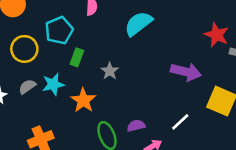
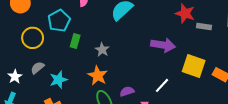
cyan star: (53, 84) -> (58, 80), moved
orange star: (83, 100) -> (98, 76), moved

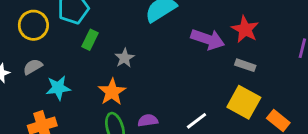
gray rectangle: (204, 26) -> (245, 65), moved
purple arrow: (163, 45) -> (208, 39), moved

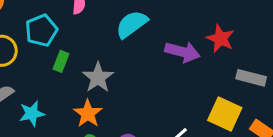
gray star: (124, 58) -> (98, 78), size x1.5
gray rectangle: (245, 65) -> (251, 78), moved, size x1.4

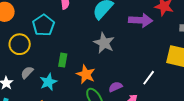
green rectangle: (61, 61) -> (63, 60), moved
gray star: (98, 78) -> (104, 43), moved

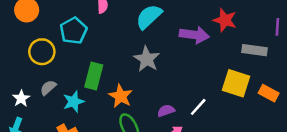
green rectangle: (63, 60) -> (94, 76), size x1.5
purple semicircle: (115, 87) -> (166, 111), moved

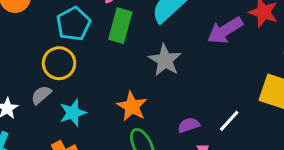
purple arrow: (194, 35) -> (225, 30), turned 140
yellow circle: (42, 52) -> (59, 63), moved
green rectangle: (94, 76) -> (120, 26), moved

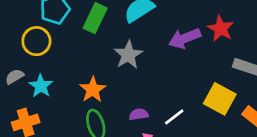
gray semicircle: (41, 95) -> (15, 76), moved
cyan star: (73, 113) -> (41, 86), turned -30

